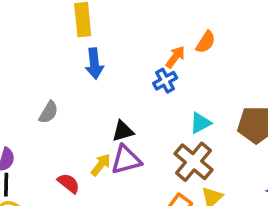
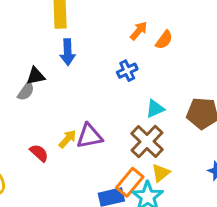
orange arrow: (175, 57) -> (139, 31), moved
black triangle: (123, 131) -> (36, 76), moved

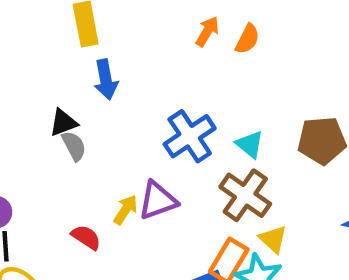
blue cross: (127, 71) -> (190, 136), moved, size x1.6
gray semicircle: (26, 91) -> (74, 146), moved, turned -54
cyan triangle: (155, 109) -> (250, 144), turned -48
yellow triangle: (161, 173) -> (273, 239), turned -30

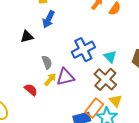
blue arrow: (106, 80) -> (48, 19), turned 30
gray semicircle: (74, 146) -> (47, 62), moved

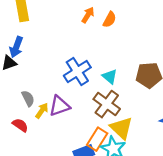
blue arrow: (48, 19) -> (16, 47), moved
gray semicircle: (47, 62) -> (28, 98), moved
yellow triangle: (116, 101) -> (121, 128), size x1.5

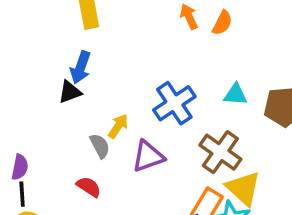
orange arrow: (88, 15) -> (189, 17), turned -56
cyan triangle: (110, 77) -> (236, 94), moved, turned -35
yellow arrow: (42, 111) -> (118, 126), moved

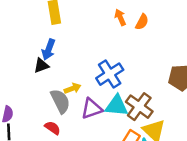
cyan triangle: (236, 94) -> (117, 106), moved, size x1.5
yellow arrow: (118, 126) -> (73, 88), turned 35
gray semicircle: (100, 146) -> (60, 101), size x1.5

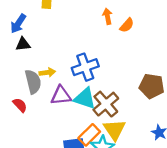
blue arrow: (49, 50) -> (18, 24), moved

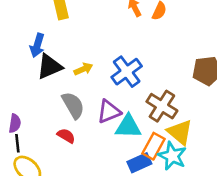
black triangle: (23, 44) -> (49, 67), size x1.5
yellow arrow: (47, 72) -> (83, 69), moved
cyan triangle: (85, 98) -> (128, 127), moved

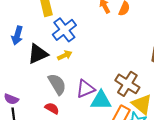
blue arrow: (37, 45) -> (17, 35), moved
blue cross: (127, 72) -> (64, 30), moved
purple semicircle: (15, 123) -> (11, 99), turned 104

